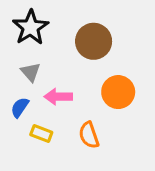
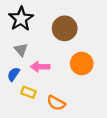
orange semicircle: (89, 135) -> (56, 103), moved, turned -42

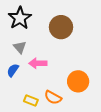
orange circle: (82, 64) -> (78, 81), moved
yellow rectangle: (28, 92) -> (31, 100), moved

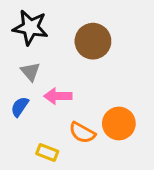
black star: (20, 18) -> (30, 27), turned -30
orange semicircle: (53, 97) -> (82, 133), moved

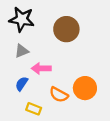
gray triangle: (30, 72) -> (22, 51), turned 48
blue semicircle: (20, 107) -> (22, 84), moved

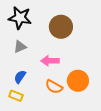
pink arrow: (41, 68) -> (50, 61), moved
yellow rectangle: (34, 109) -> (16, 96), moved

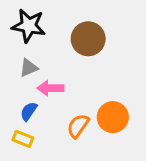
pink arrow: (50, 61) -> (50, 88), moved
orange semicircle: (54, 87) -> (78, 126), turned 96

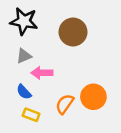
blue semicircle: (29, 111) -> (24, 92), turned -77
yellow rectangle: (23, 139) -> (31, 115), moved

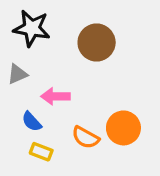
gray triangle: (24, 56) -> (17, 74), moved
orange semicircle: (65, 104) -> (85, 137), turned -96

